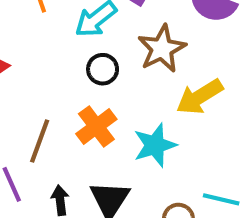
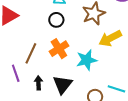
black circle: (103, 69) -> (56, 20), moved

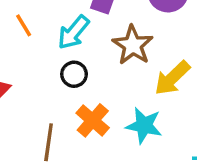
cyan star: (87, 60) -> (144, 126), turned -30

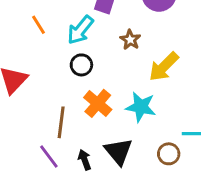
brown star: (133, 45) -> (130, 40), size x0.6

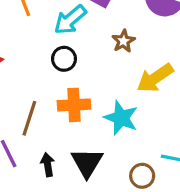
orange cross: (98, 103) -> (74, 105), turned 36

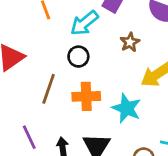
brown line: (29, 118) -> (49, 89), moved

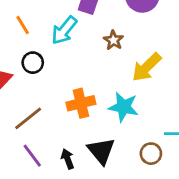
black circle: (78, 57) -> (33, 63), moved
brown line: (49, 89) -> (28, 118), moved, turned 44

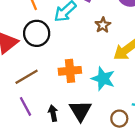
black circle: (33, 63) -> (37, 33), size x1.5

